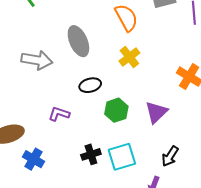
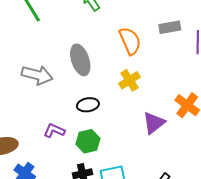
green hexagon: (116, 110) -> (88, 141), moved
purple triangle: (156, 112) -> (154, 123), moved

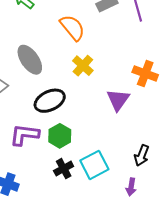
black ellipse: (88, 105) -> (50, 101), size x1.4
purple L-shape: (54, 131) -> (24, 135), size x1.4

